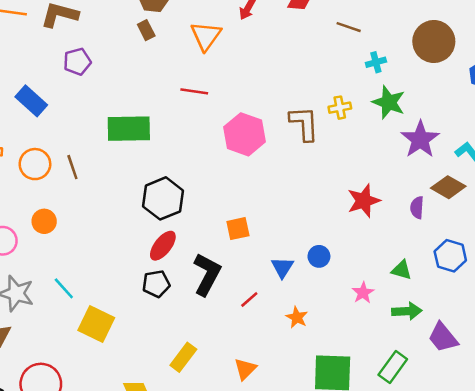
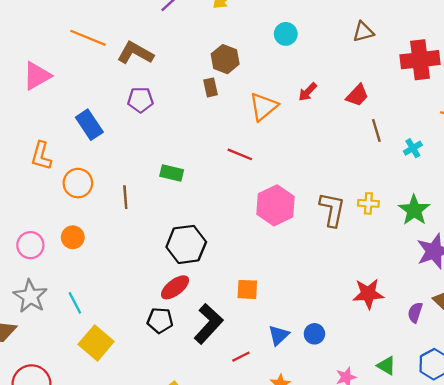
brown line: (349, 27) -> (376, 130), moved, turned 40
cyan cross: (376, 62) -> (413, 148), moved, turned -30
green rectangle: (129, 129) -> (172, 173), size x0.6
brown line: (72, 167) -> (125, 197), moved

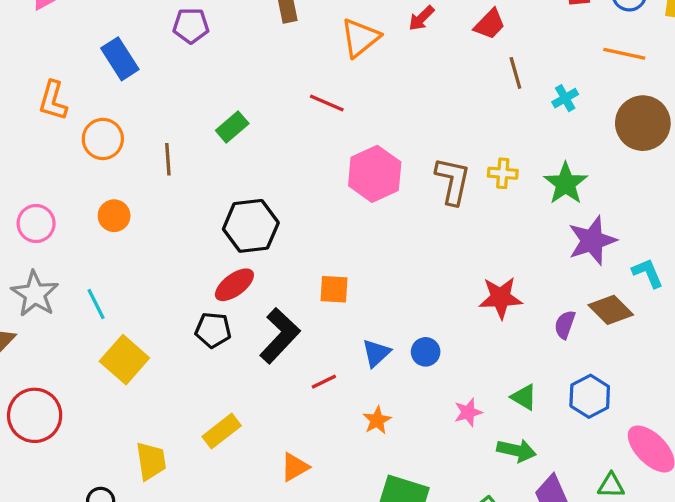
green rectangle: (172, 173) -> (232, 127), turned -55
orange circle: (73, 237) -> (114, 216), moved

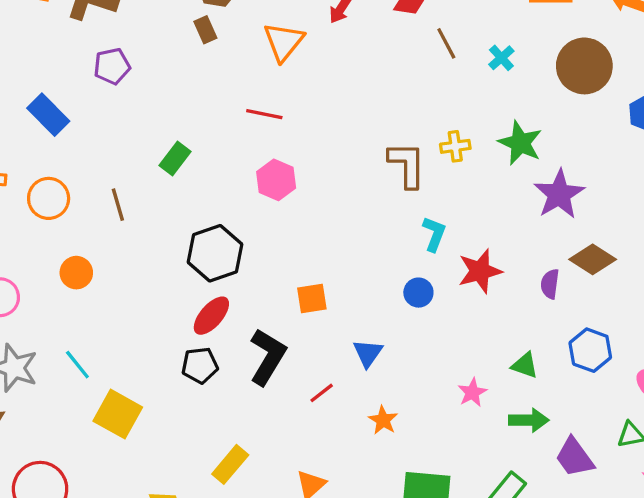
pink hexagon: (375, 174) -> (276, 180), moved, size x0.7
cyan L-shape: (648, 273) -> (434, 234), moved, turned 56
blue circle: (426, 352) -> (418, 293), moved

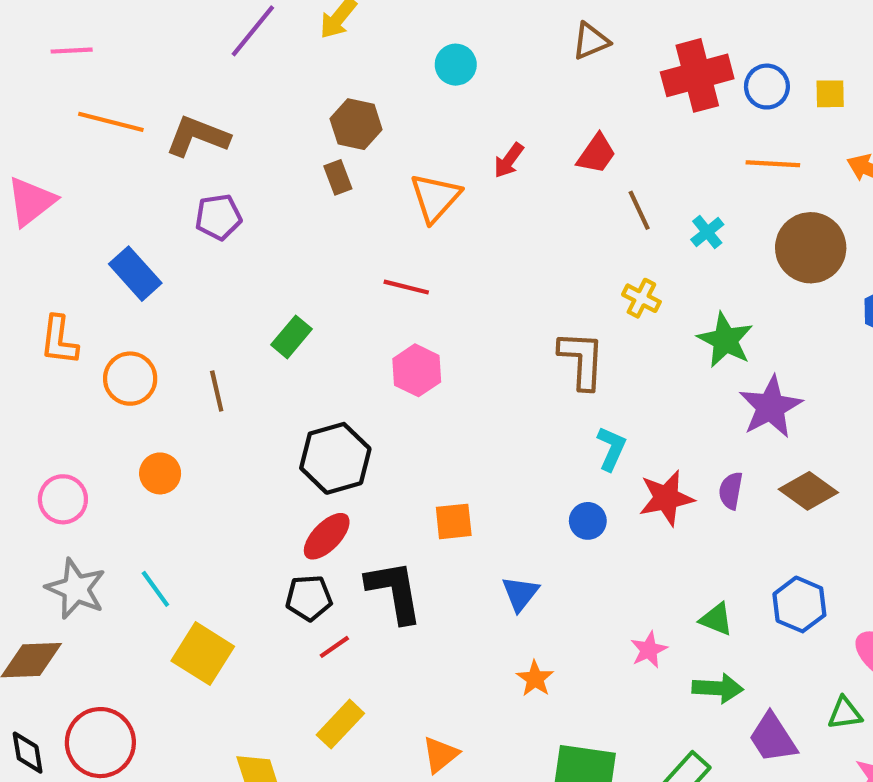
yellow cross: (455, 146) -> (641, 298), moved, turned 32
purple semicircle: (550, 284) -> (731, 491), moved
black L-shape: (268, 357) -> (394, 591), turned -44
red line: (322, 393) -> (334, 647), moved

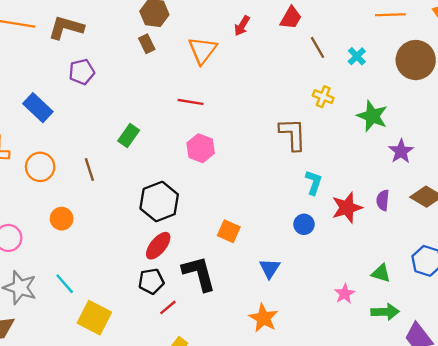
purple star: (771, 407) -> (401, 151), size x0.7
orange square: (454, 521) -> (229, 231), turned 35
orange star: (535, 679) -> (263, 318), moved, size x1.4

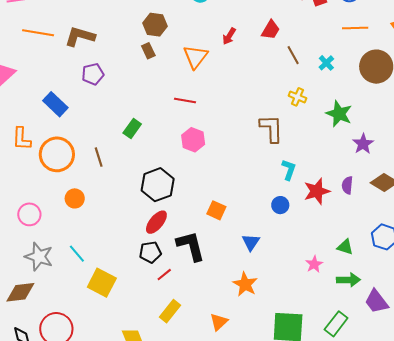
orange circle: (40, 167) -> (57, 154), size x1.4

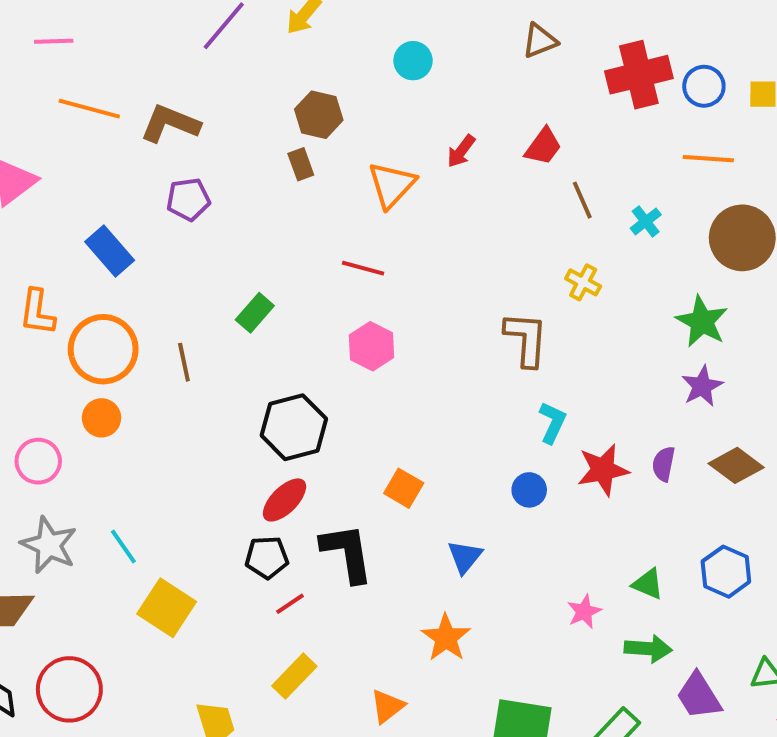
green star: (339, 114) -> (702, 322), moved
orange circle: (75, 198) -> (101, 418), moved

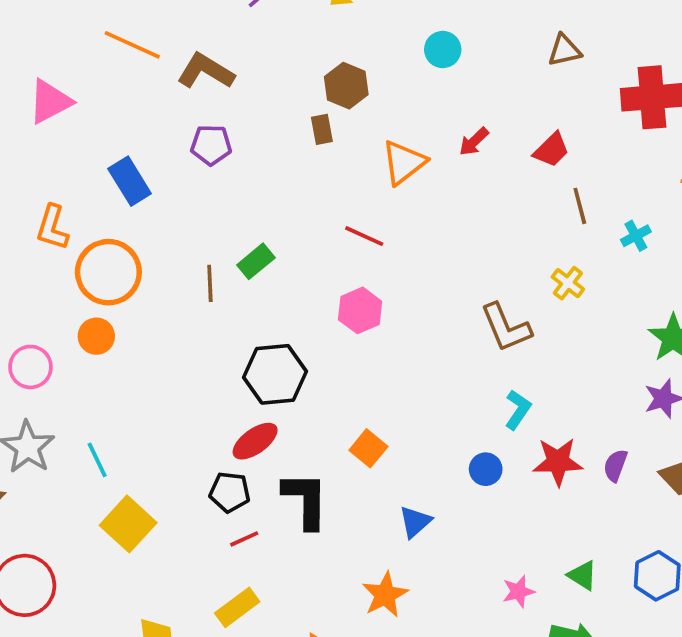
brown L-shape: (526, 339) -> (506, 328), turned 144
brown line: (184, 362) -> (210, 283), moved

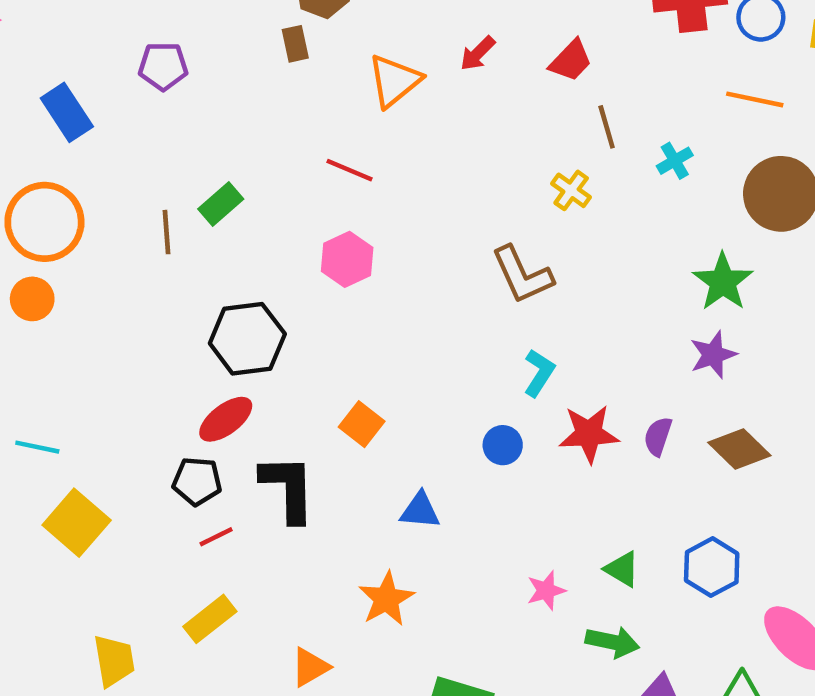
yellow cross: (568, 283) -> (571, 190), moved
cyan line: (97, 460) -> (37, 447), turned -51
blue triangle: (415, 522) -> (420, 511), turned 48

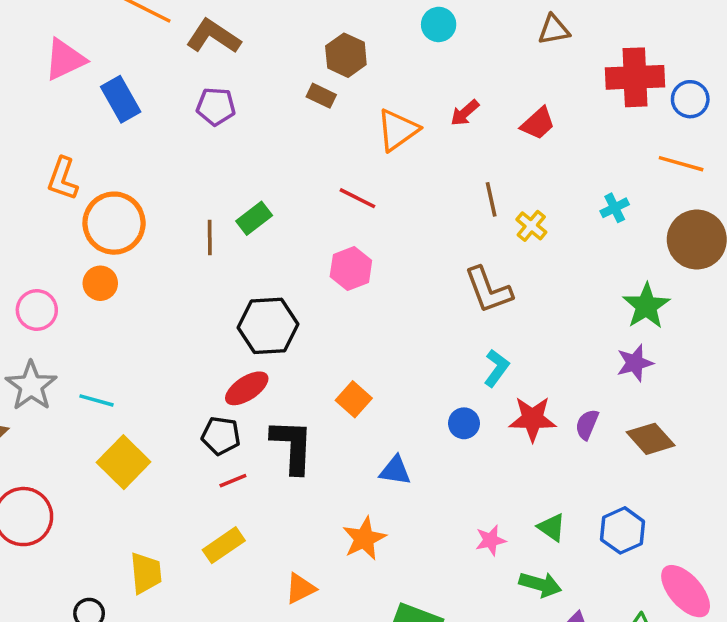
brown rectangle: (295, 44) -> (321, 96), turned -56
blue rectangle: (67, 112) -> (121, 99), moved
brown line: (607, 127) -> (491, 199), moved

